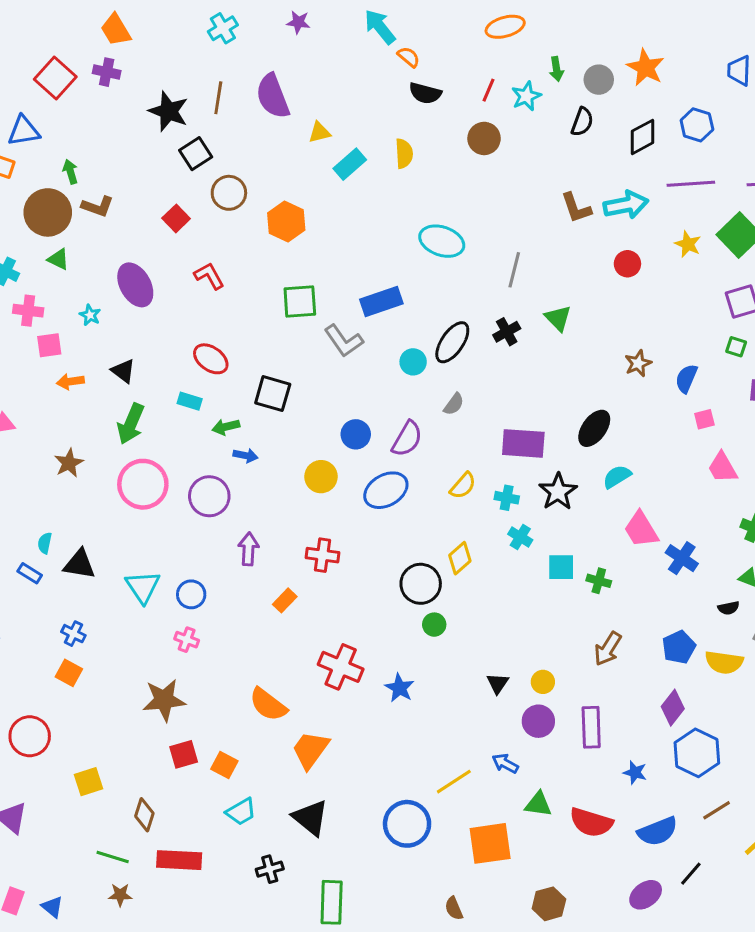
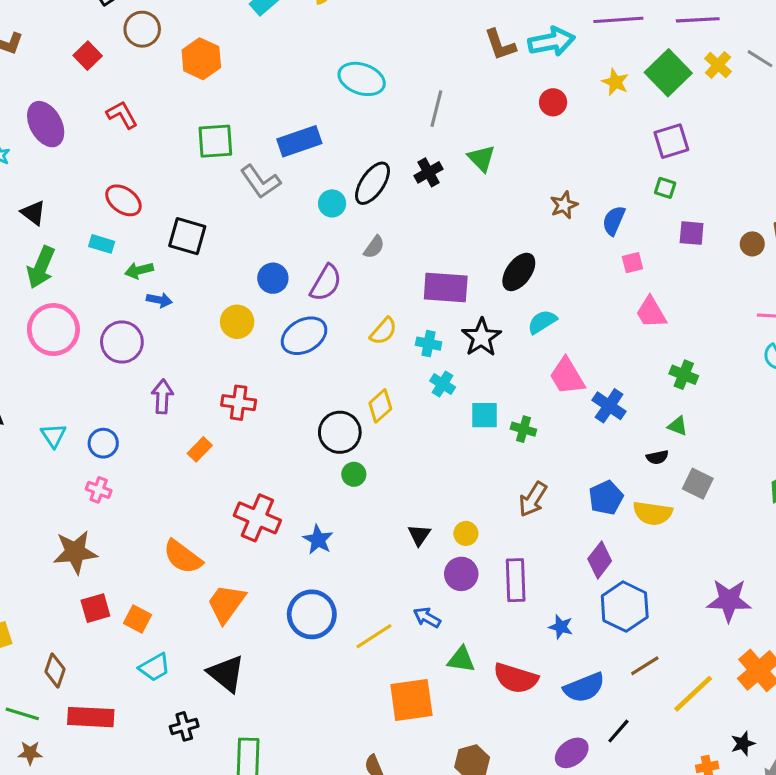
cyan triangle: (143, 587) -> (53, 435), size x0.7
blue circle: (407, 824) -> (312, 614), moved

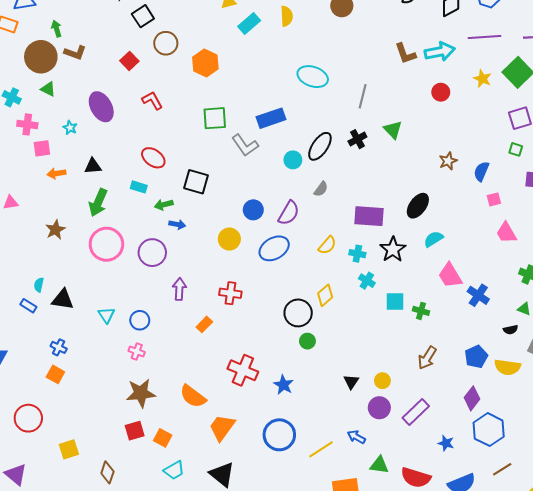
black triangle: (33, 213) -> (93, 166), turned -42
brown star: (75, 552) -> (141, 393), moved
purple rectangle: (516, 580) -> (416, 412), turned 48

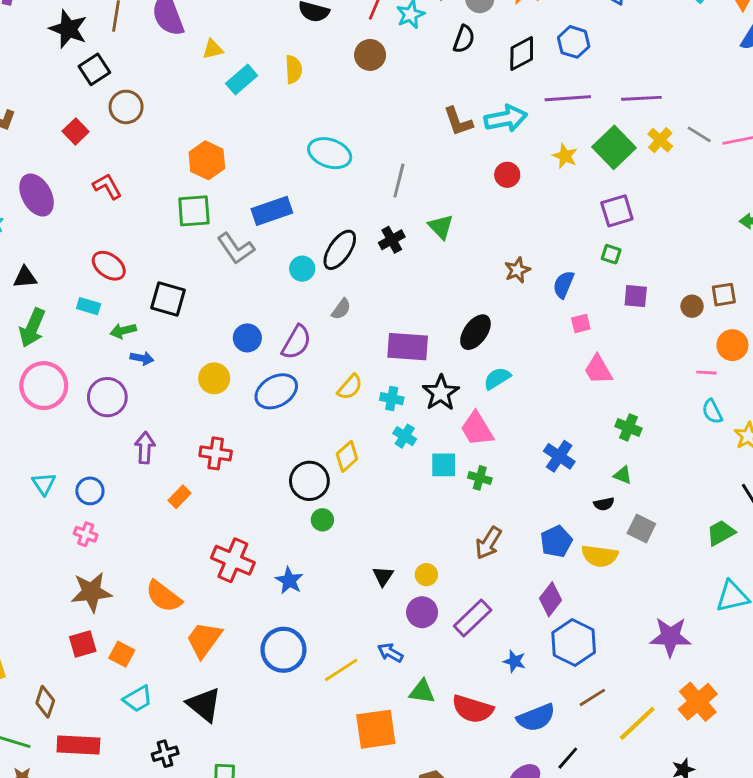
orange hexagon: (205, 63) -> (207, 160), moved
pink trapezoid: (450, 275) -> (477, 429), moved

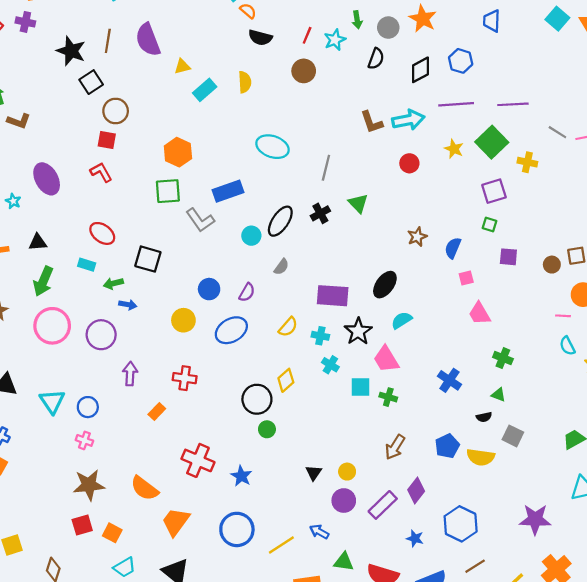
red square: (76, 131) -> (107, 140), moved, turned -36
yellow cross: (660, 140) -> (527, 162), moved, turned -30
purple semicircle: (296, 342) -> (247, 292), size x0.7
cyan triangle: (44, 484) -> (52, 401), size x1.4
purple diamond: (551, 599) -> (416, 490), moved

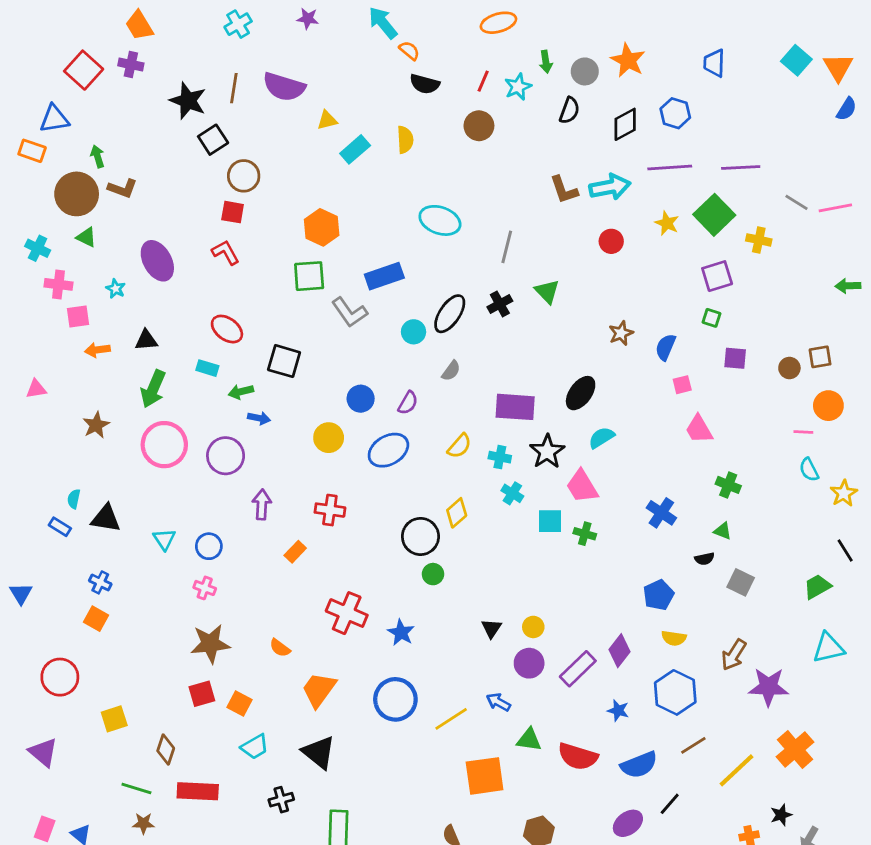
purple semicircle: (148, 40) -> (284, 87), turned -52
cyan triangle: (52, 401) -> (164, 539), size x0.7
brown arrow: (395, 447) -> (734, 655), moved
yellow semicircle: (481, 457) -> (674, 638), moved, size x0.7
orange semicircle: (145, 488) -> (280, 648), size x0.6

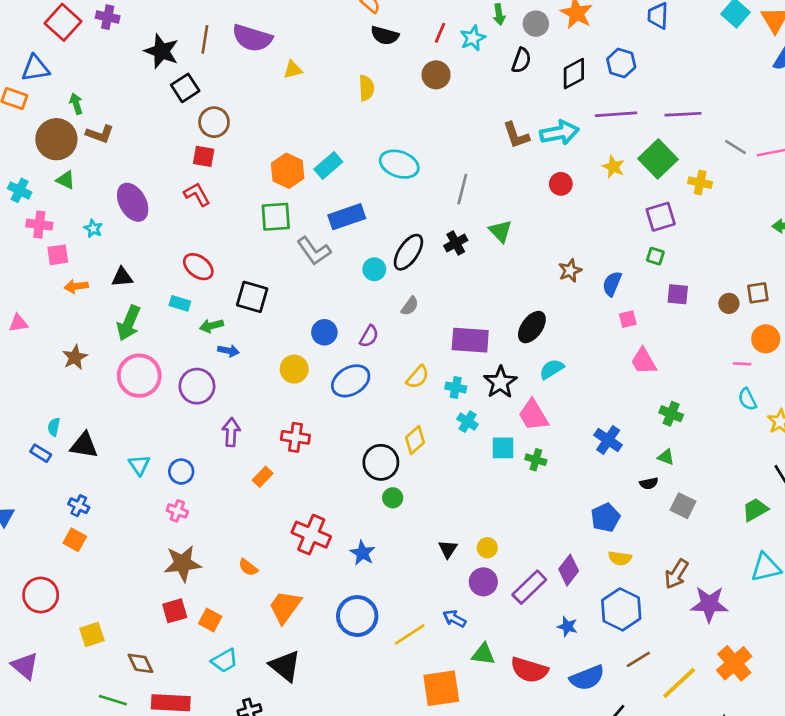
cyan rectangle: (355, 149) -> (328, 165), moved
brown diamond: (166, 749) -> (140, 663), turned -44

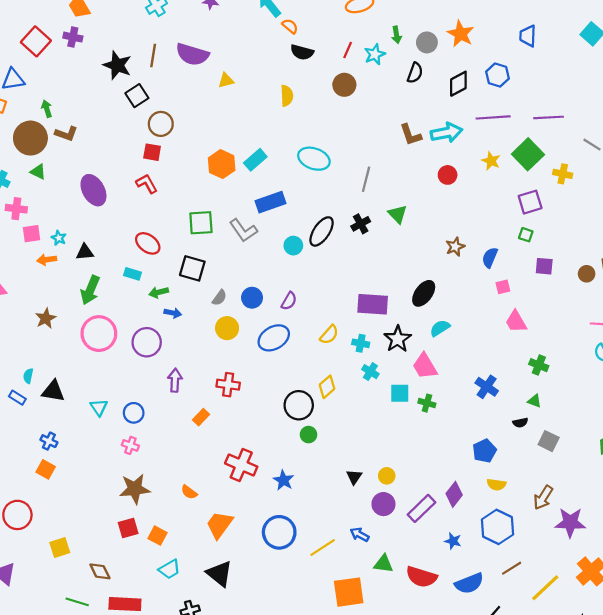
green square: (276, 217) -> (201, 223), moved
cyan star: (93, 229) -> (59, 238), moved
gray semicircle: (410, 306) -> (219, 298), moved

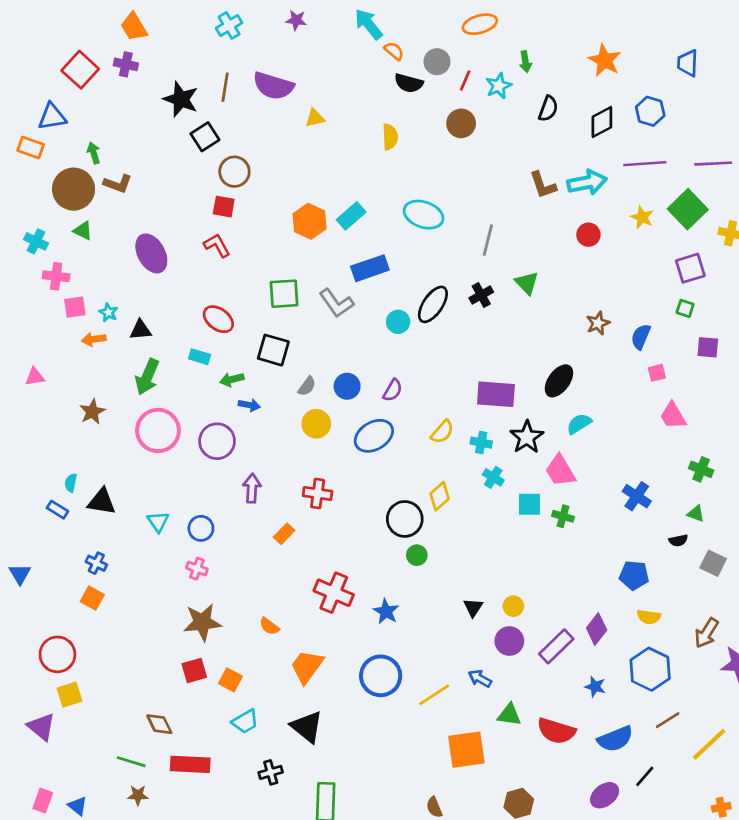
gray circle: (427, 42) -> (437, 62), moved
blue pentagon: (484, 451) -> (634, 575), turned 30
yellow square: (60, 548) -> (70, 695), moved

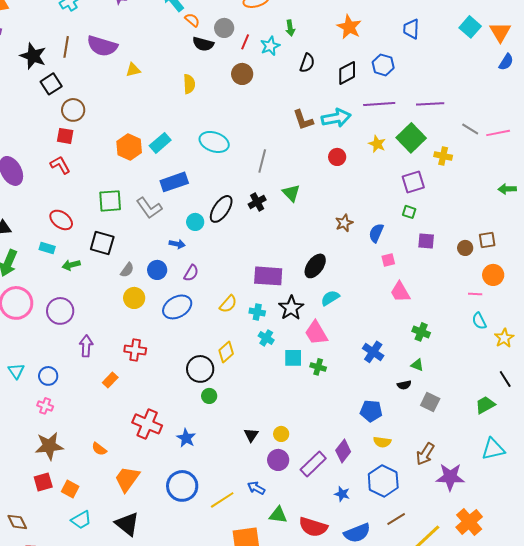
blue arrow: (249, 405) -> (177, 244), moved

